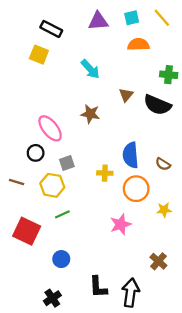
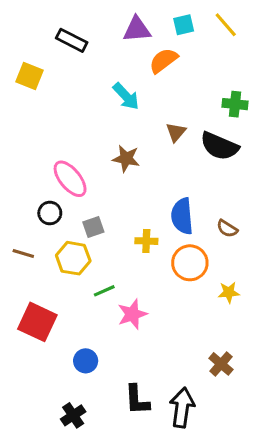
orange semicircle: (138, 45) -> (163, 61), moved, turned -35
yellow square: (39, 55) -> (30, 76), moved
green line: (62, 214) -> (104, 291), moved
pink star: (120, 224) -> (132, 314), moved

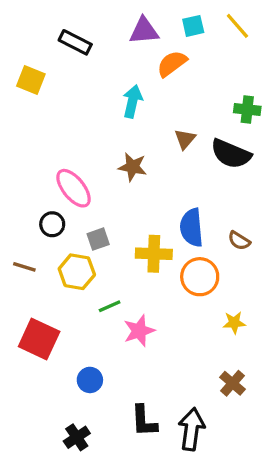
cyan arrow: (126, 96) -> (133, 101), turned -124
yellow cross: (146, 241) -> (154, 254), size x1.5
yellow star: (229, 292) -> (234, 323), moved

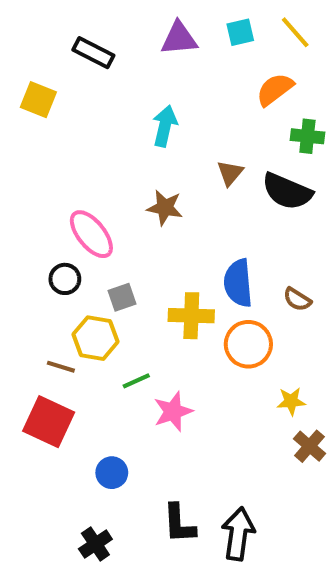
orange semicircle: (172, 64) -> (275, 89), moved
brown line: (24, 267) -> (61, 367), moved
brown cross: (233, 383) -> (310, 446), moved

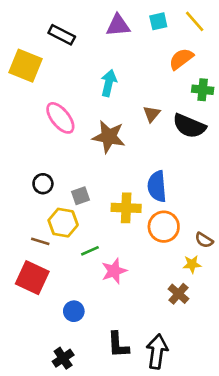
yellow square: (38, 100) -> (25, 66), size x1.4
brown star: (165, 208) -> (109, 137), size x1.4
pink ellipse: (91, 234) -> (60, 118), moved
brown semicircle: (297, 299) -> (204, 240), moved
brown cross: (310, 446) -> (178, 294), moved

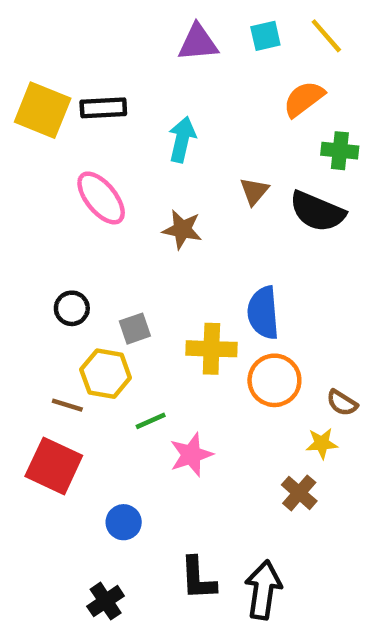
black rectangle: (62, 35) -> (103, 108), moved, turned -30
brown star: (109, 137) -> (182, 229), size x0.7

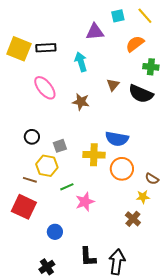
purple triangle: (198, 43) -> (95, 32), moved
cyan arrow: (182, 139) -> (81, 62), turned -30
blue semicircle: (263, 313) -> (117, 139), turned -75

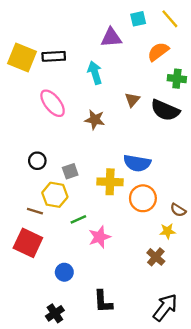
black arrow: (117, 262) -> (165, 307), moved, turned 30

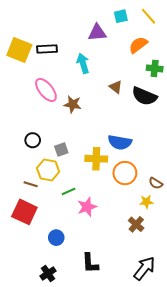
brown triangle: (132, 100) -> (116, 87), turned -32
brown star: (95, 120) -> (73, 104), moved

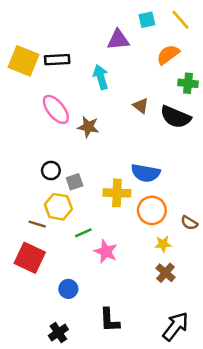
black circle: (33, 140) -> (51, 171), moved
yellow star: (146, 202) -> (163, 244), moved
pink star: (87, 207) -> (106, 252), turned -30

